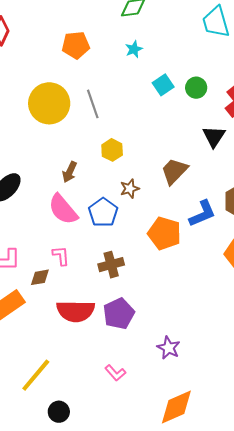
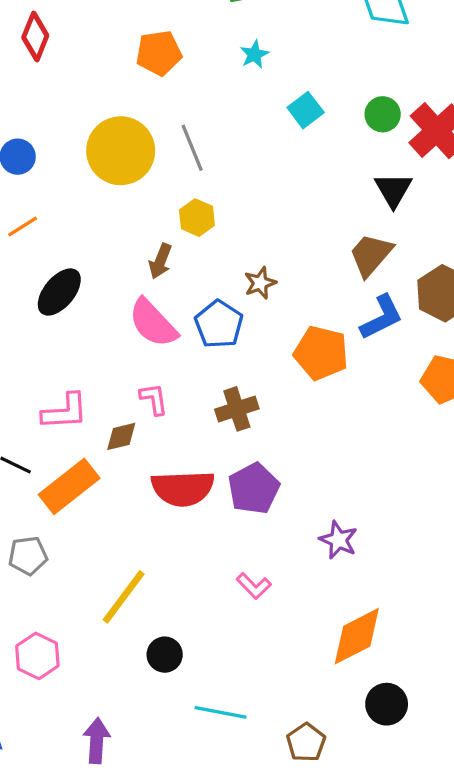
green circle: (196, 88) -> (383, 114), moved
yellow hexagon: (112, 150) -> (197, 218), moved
brown trapezoid: (174, 171) -> (371, 255), moved

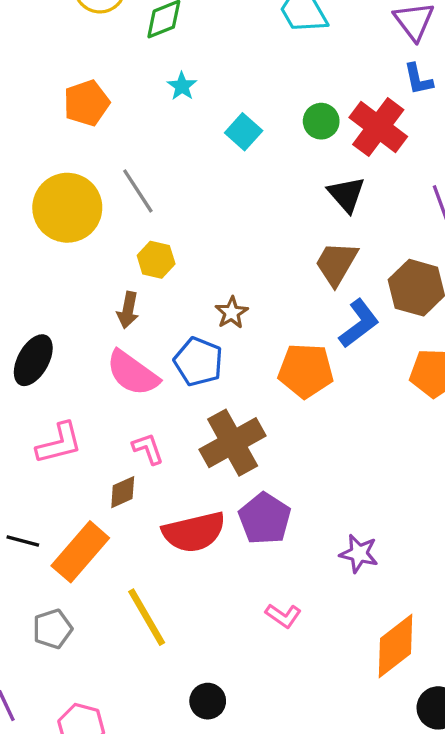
brown cross: (237, 409) -> (233, 443), size x1.5
pink L-shape: (65, 412) -> (59, 443), moved
yellow line: (124, 597) -> (147, 617), moved, turned -56

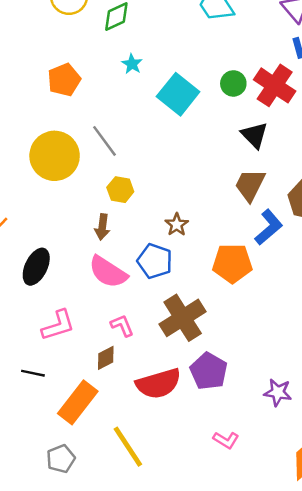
cyan square: (244, 132) -> (178, 94), size x1.6
black line: (23, 541) -> (33, 373), moved

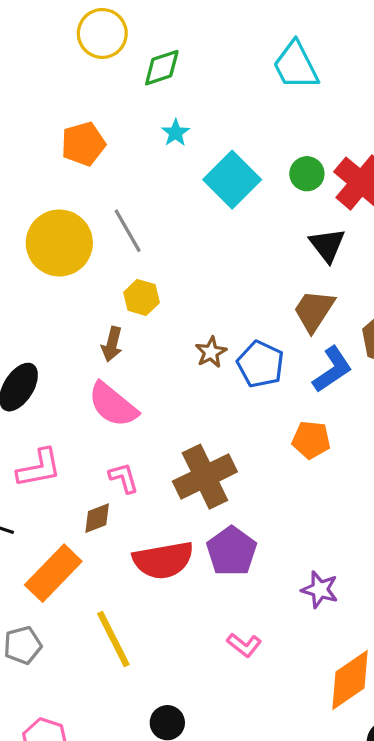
blue pentagon: (155, 261) -> (260, 364), moved
orange pentagon: (232, 263) -> (311, 440), moved, size x0.7

